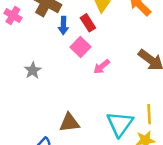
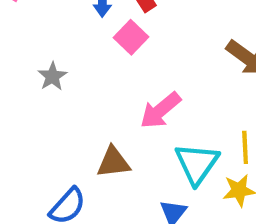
pink arrow: (102, 67) -> (160, 110), moved, size x1.5

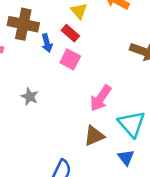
brown triangle: (113, 162) -> (94, 136), moved

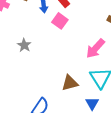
pink arrow: (101, 98) -> (95, 48), moved

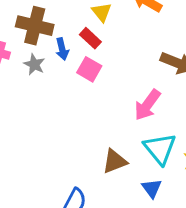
gray star: (24, 45) -> (34, 64), moved

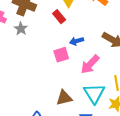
blue arrow: (62, 49) -> (77, 41), moved, turned 80
pink square: (89, 69) -> (61, 55), moved, turned 35

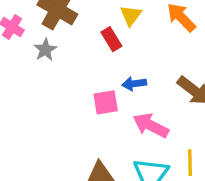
pink arrow: (90, 64) -> (151, 125), turned 65

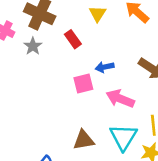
red rectangle: (111, 39) -> (73, 39), moved

